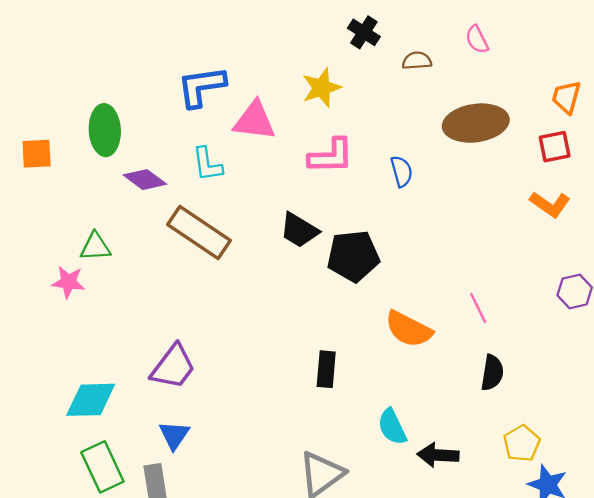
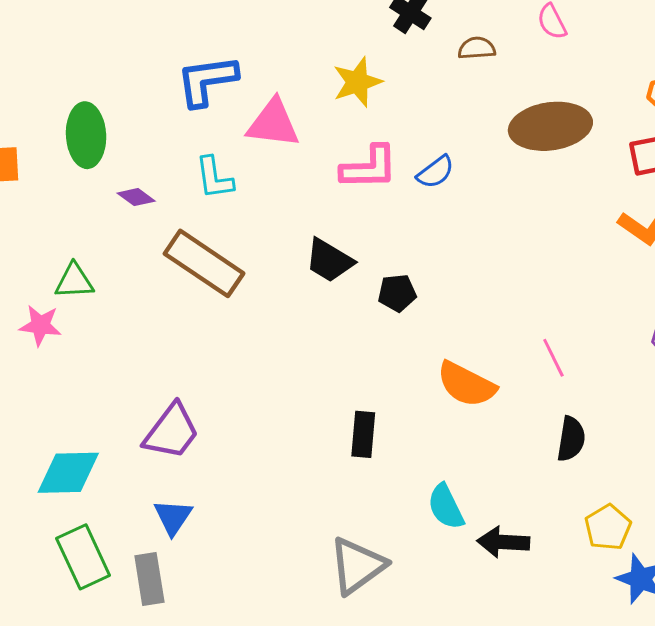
blue semicircle: (402, 171) -> (435, 172), moved, turned 68
purple diamond: (145, 180) -> (136, 197), size x0.7
black pentagon: (353, 256) -> (397, 293), size x0.6

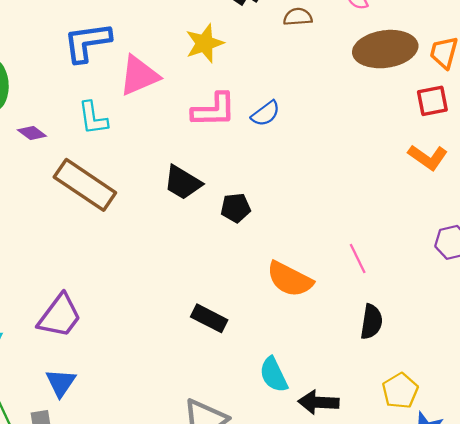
pink triangle: (273, 123) -> (139, 76), turned -30
brown ellipse: (550, 126) -> (385, 49), moved
black rectangle: (363, 434) -> (209, 318), turned -68

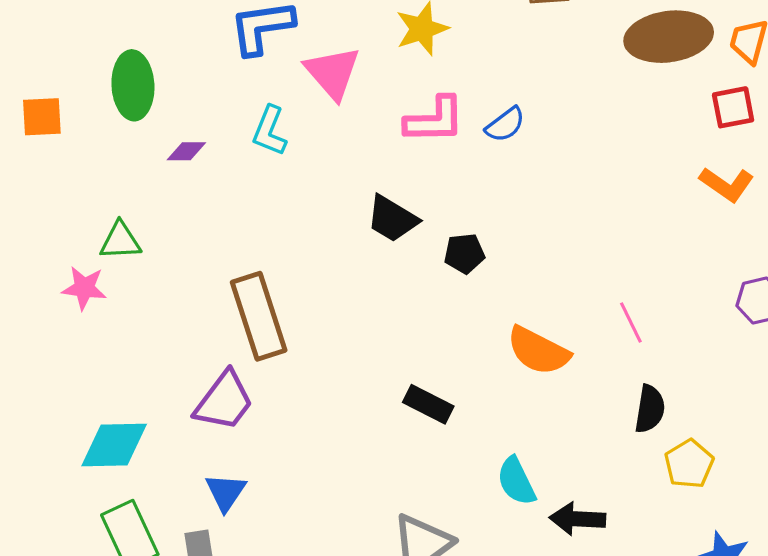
pink triangle: (139, 76) -> (332, 73), turned -48
cyan L-shape: (93, 118) -> (270, 131), turned 30
purple diamond: (32, 133) -> (186, 151), turned -36
brown rectangle: (85, 185) -> (259, 316), moved, turned 38
yellow pentagon: (400, 391) -> (689, 464), moved

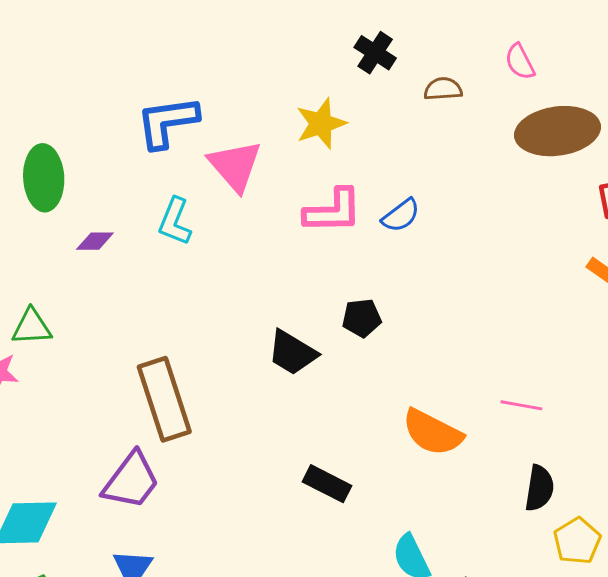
black trapezoid: (392, 219) -> (292, 353), moved
black pentagon: (464, 253) -> (362, 318), moved
pink line: (631, 323) -> (521, 405), turned -54

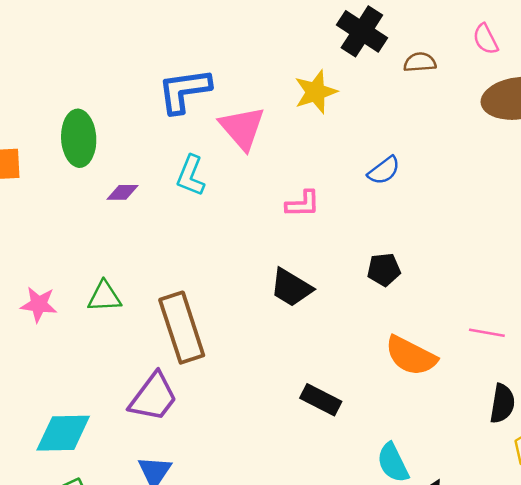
black cross: (375, 53) -> (362, 31), size x1.4
pink L-shape: (333, 211) -> (303, 204), moved, size x0.7
black pentagon: (362, 318) -> (384, 270), moved
green triangle: (32, 327) -> (104, 297), moved

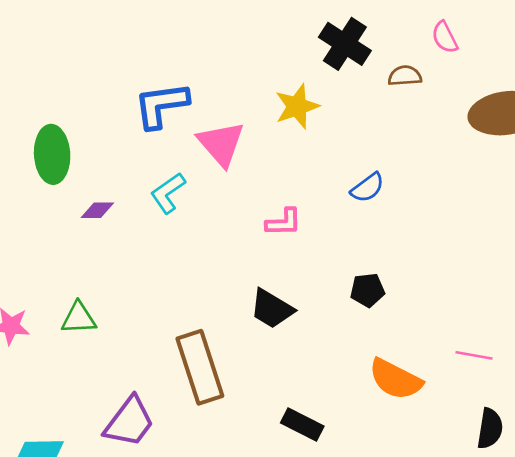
pink semicircle: (486, 39) -> (445, 37), moved
cyan L-shape: (191, 176) -> (168, 193), turned 33
brown rectangle: (182, 328) -> (200, 367), moved

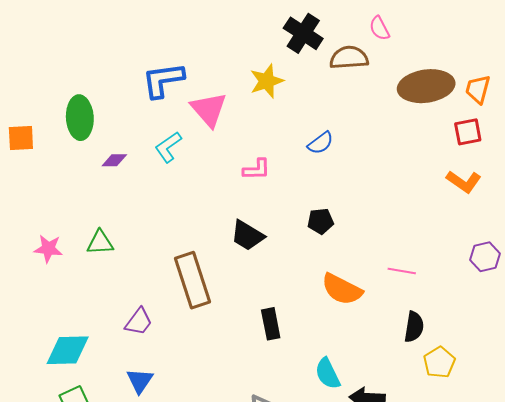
brown semicircle: (405, 76) -> (349, 58), size x1.5
purple trapezoid: (129, 422) -> (139, 322), size x0.7
black rectangle: (302, 425) -> (271, 324), turned 52

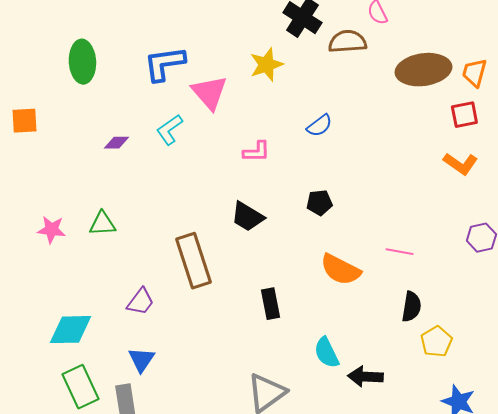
green ellipse: (80, 118) -> (82, 62), moved

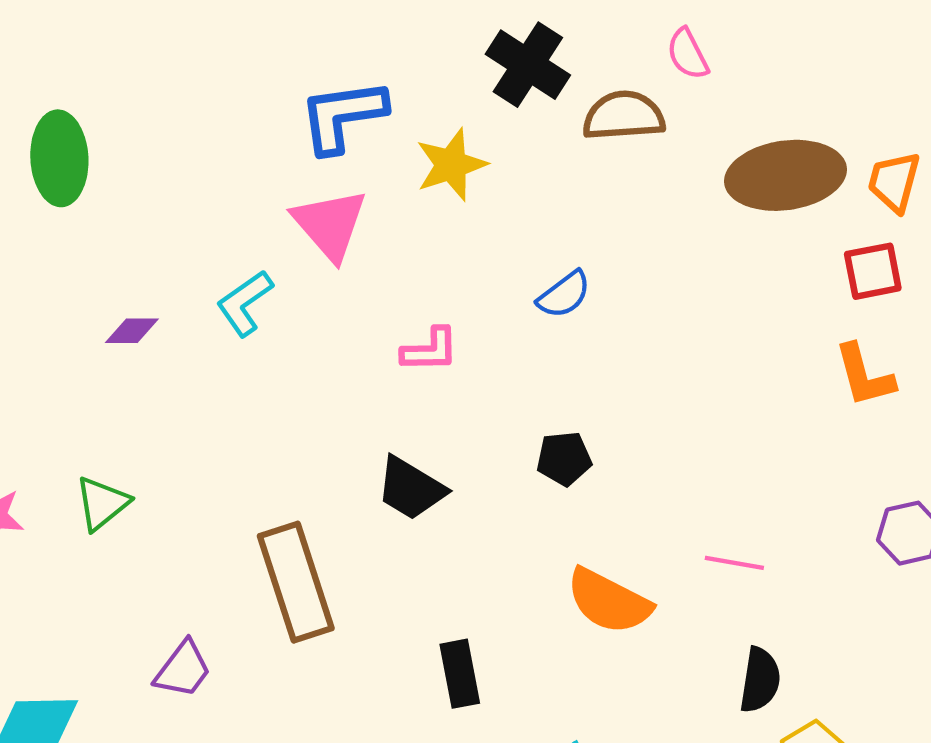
blue L-shape: (164, 64) -> (343, 116), moved
orange L-shape: (460, 164) -> (864, 376), turned 40
green triangle: (102, 224) -> (102, 503), turned -36

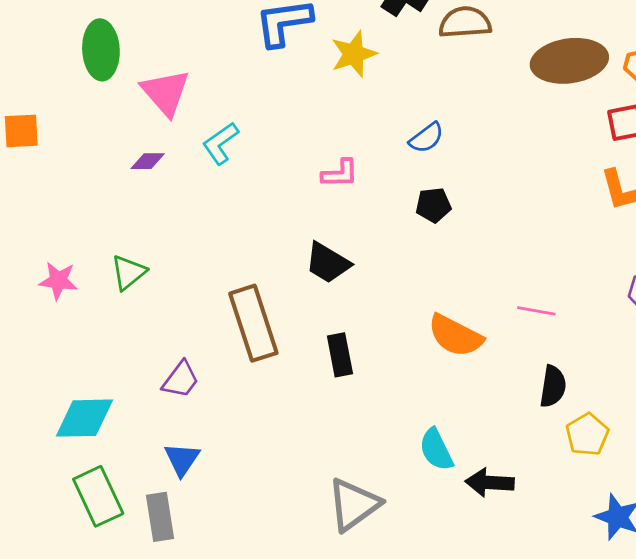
pink triangle: (330, 224) -> (166, 92), moved
black pentagon: (564, 459) -> (433, 205), moved
black rectangle: (460, 674) -> (340, 355), moved

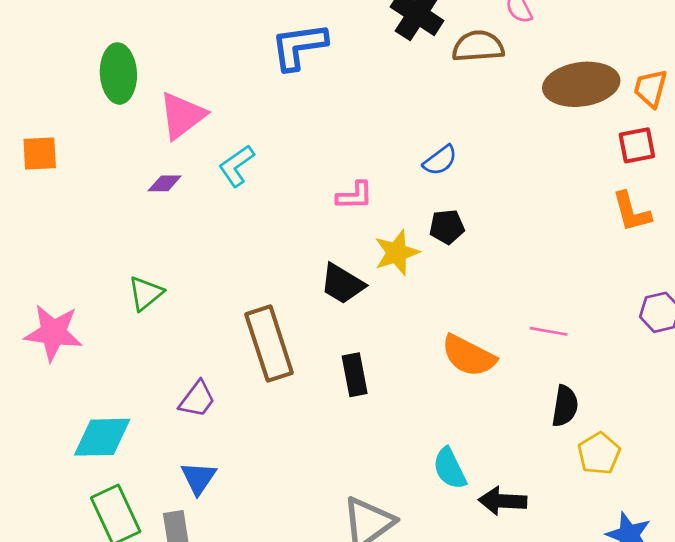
yellow star: (354, 54) -> (397, 253), moved
pink triangle: (166, 92) -> (182, 116), turned 34
pink star: (58, 281) -> (53, 333), moved, size x1.5

